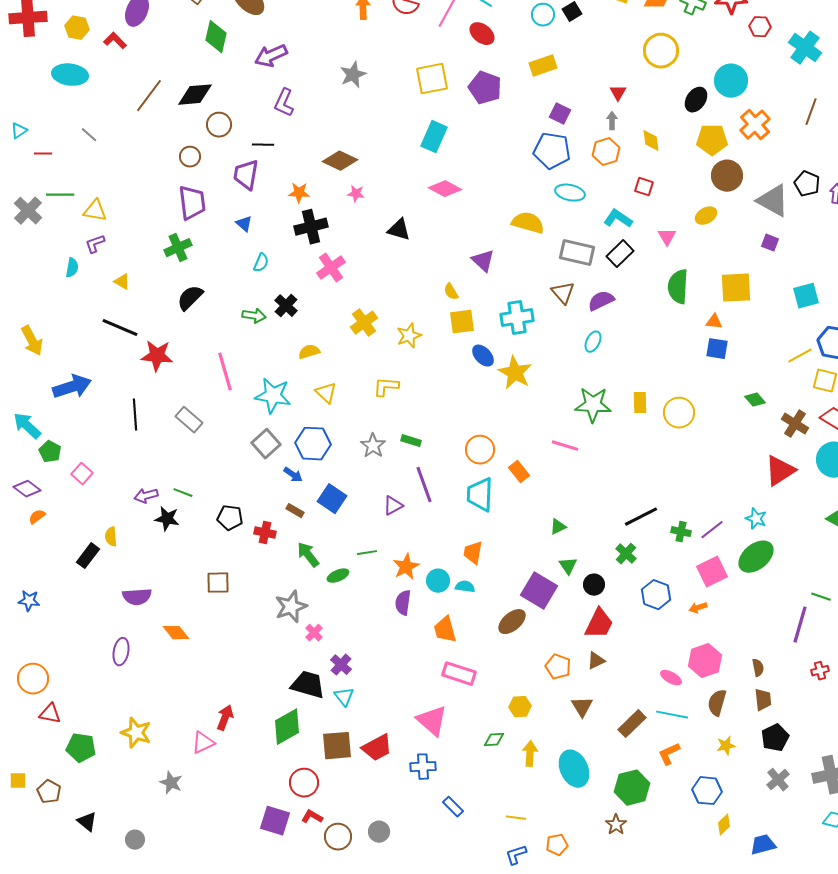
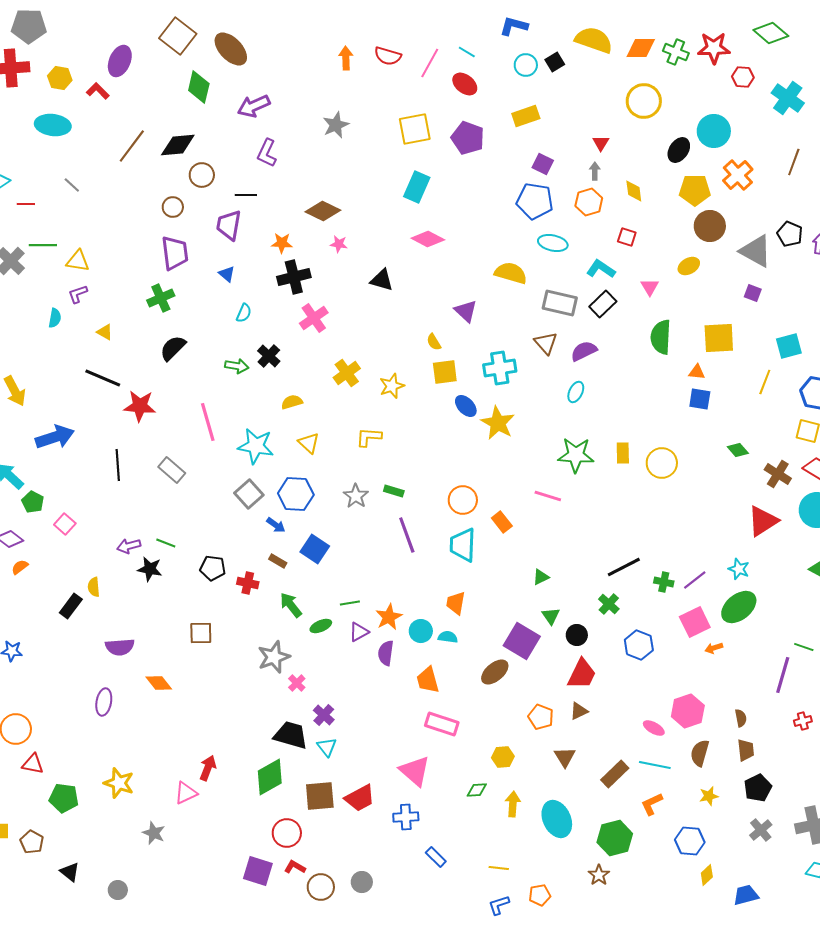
yellow line: (800, 356) -> (765, 382), moved, turned -40
purple triangle: (393, 506) -> (359, 632), moved
orange arrow: (698, 608) -> (714, 648), moved

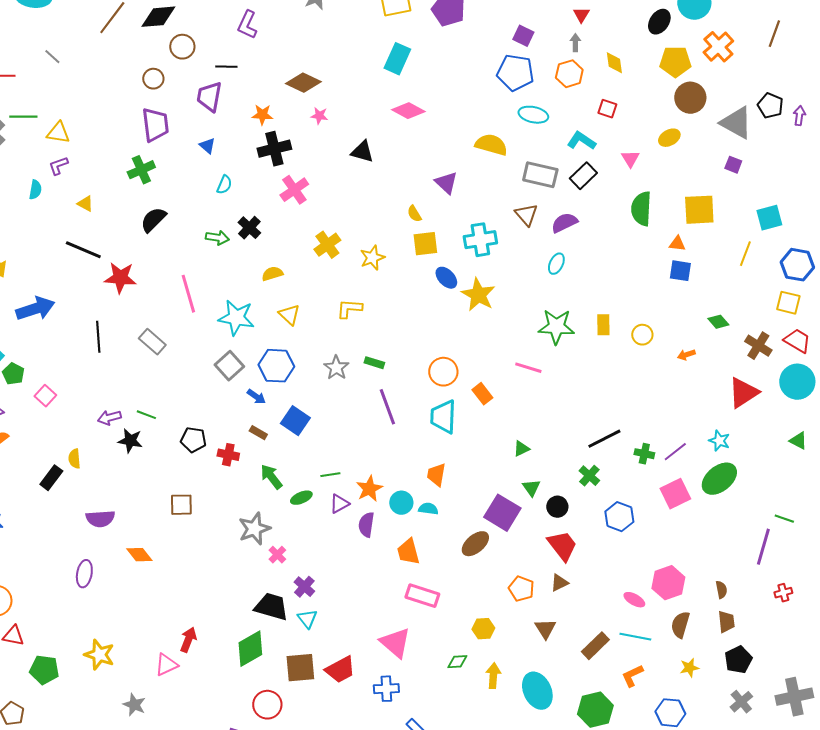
yellow circle: (662, 463) -> (642, 335), size x0.7
orange arrow: (714, 648) -> (686, 355), moved
red trapezoid: (582, 674) -> (562, 546), turned -64

